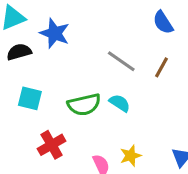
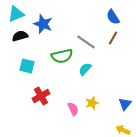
brown line: (161, 67) -> (113, 38), moved
cyan semicircle: (120, 103) -> (85, 69), turned -80
green semicircle: (84, 105) -> (62, 56), moved

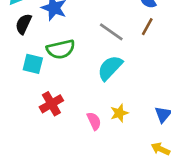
black semicircle: (20, 36) -> (23, 24), turned -49
green semicircle: (62, 56) -> (61, 49), moved
cyan semicircle: (85, 69) -> (110, 68), size x1.5

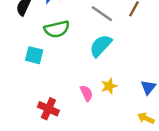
cyan square: (33, 64) -> (34, 55), moved
red cross: (51, 104) -> (48, 109), moved, turned -36

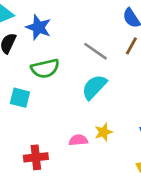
pink semicircle: (86, 93) -> (78, 140), turned -70
red cross: (48, 109) -> (36, 157), turned -30

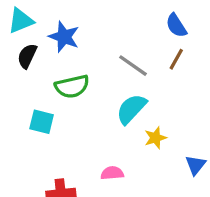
yellow star: (104, 132) -> (155, 138), moved

